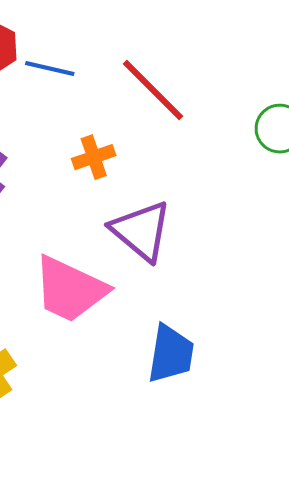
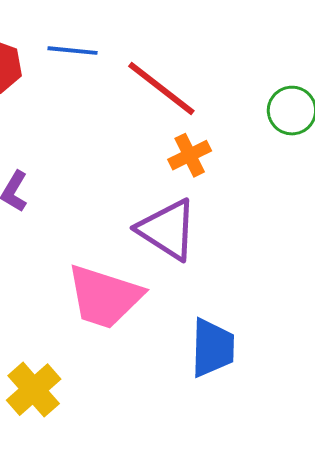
blue line: (50, 68) -> (72, 51), moved
orange cross: (94, 157) -> (190, 155), moved

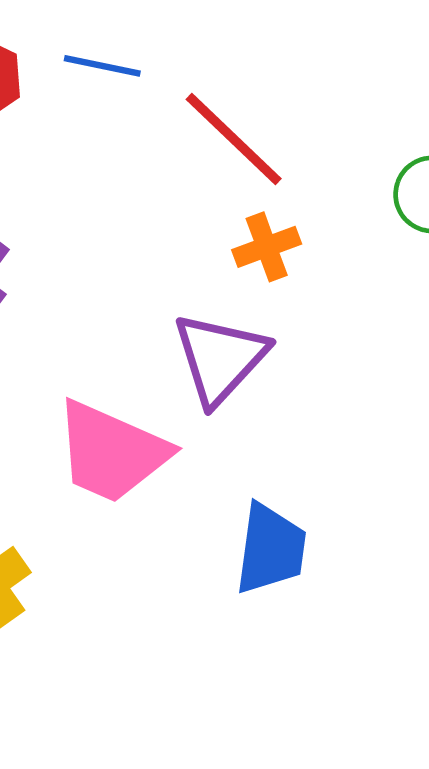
purple triangle: (167, 230) -> (220, 358), turned 34

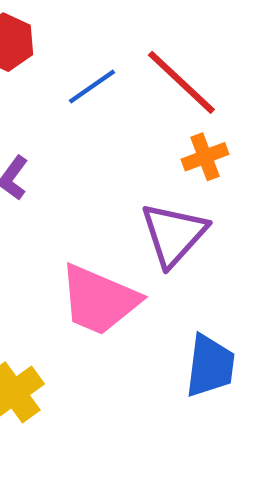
blue line: (102, 66) -> (92, 86), moved, turned -46

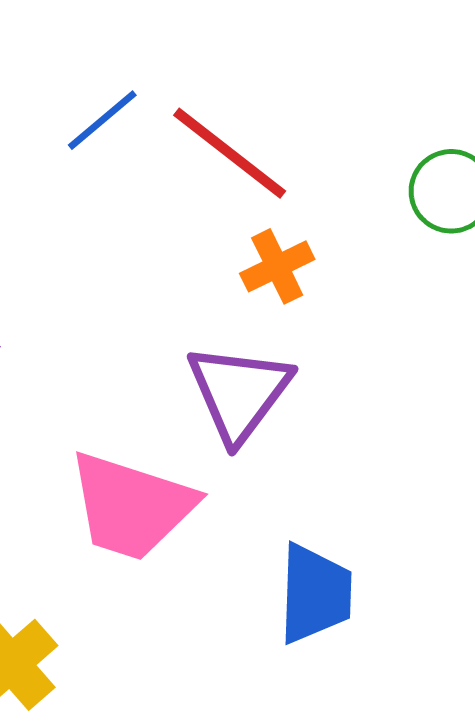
blue line: (92, 86) -> (102, 120), moved

